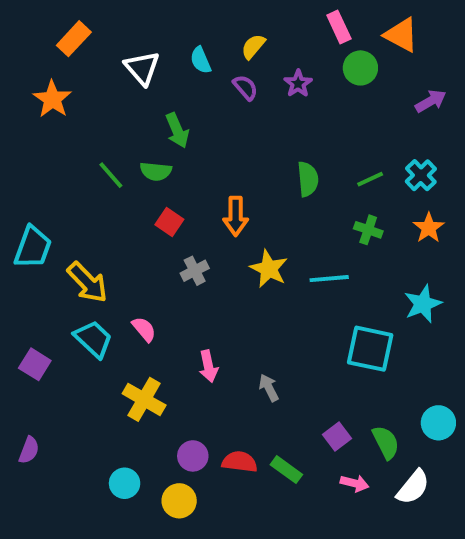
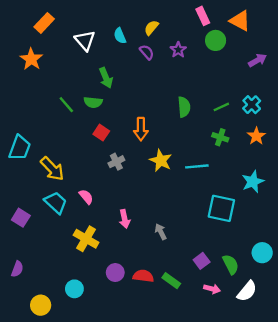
yellow circle: (179, 501) -> (41, 305), moved

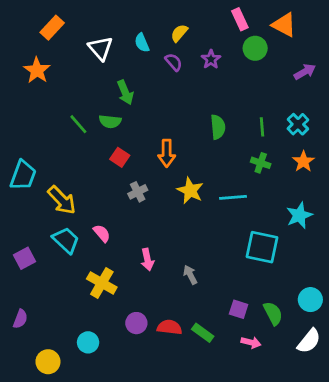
green line: (221, 107) -> (262, 127), turned -70
purple square: (21, 218) -> (25, 258), turned 30
purple square: (202, 261) -> (239, 309), turned -35
white semicircle: (247, 291) -> (309, 341), moved

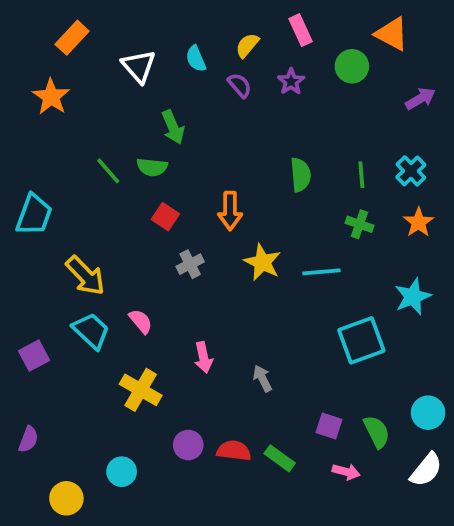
pink rectangle: (240, 19) -> (301, 30), moved
cyan trapezoid: (23, 175) -> (34, 215), moved
cyan square: (262, 247) -> (361, 340), turned -32

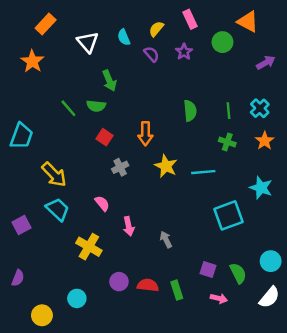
cyan star: (413, 297) -> (261, 188), turned -30
pink semicircle: (141, 321) -> (102, 203), moved
green rectangle: (280, 458) -> (177, 290), turned 36

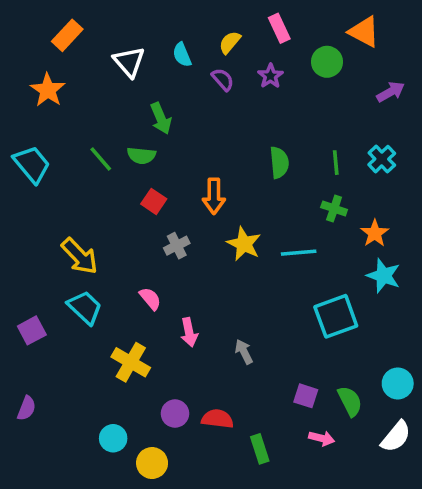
cyan trapezoid: (21, 136) -> (32, 164), moved, turned -60
orange star: (265, 141) -> (375, 233), moved
green rectangle: (177, 290) -> (260, 449), moved
yellow circle: (42, 315) -> (152, 463), moved

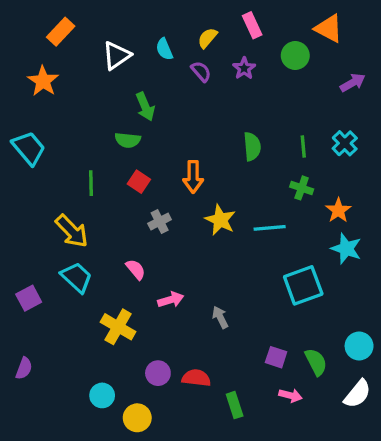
white triangle: (129, 62) -> (116, 56), turned 36
green line: (101, 159) -> (91, 183), moved, turned 40
pink arrow: (189, 332) -> (171, 300), turned -95

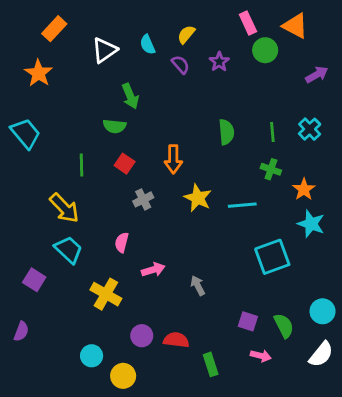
pink rectangle: (252, 25) -> (248, 23), moved
pink semicircle: (136, 269) -> (122, 242), turned -126
purple square: (29, 298) -> (34, 280), moved, turned -30

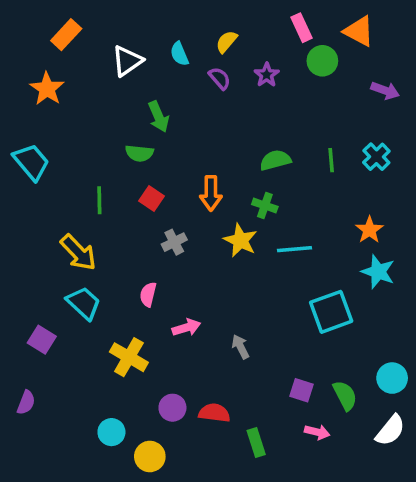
purple arrow: (317, 75) -> (385, 90), turned 50
green semicircle: (226, 132) -> (275, 160), turned -100
green cross: (271, 169) -> (265, 205), moved

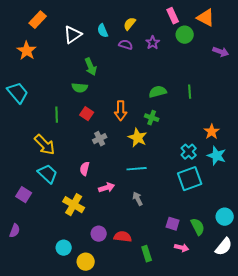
purple semicircle: (220, 78) -> (126, 45), turned -32
cyan cross: (376, 157) -> (189, 152), moved
cyan line: (294, 249) -> (137, 169), moved

